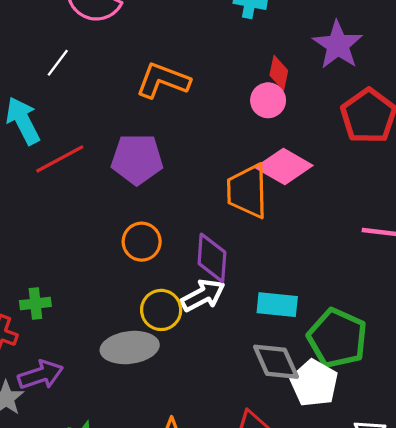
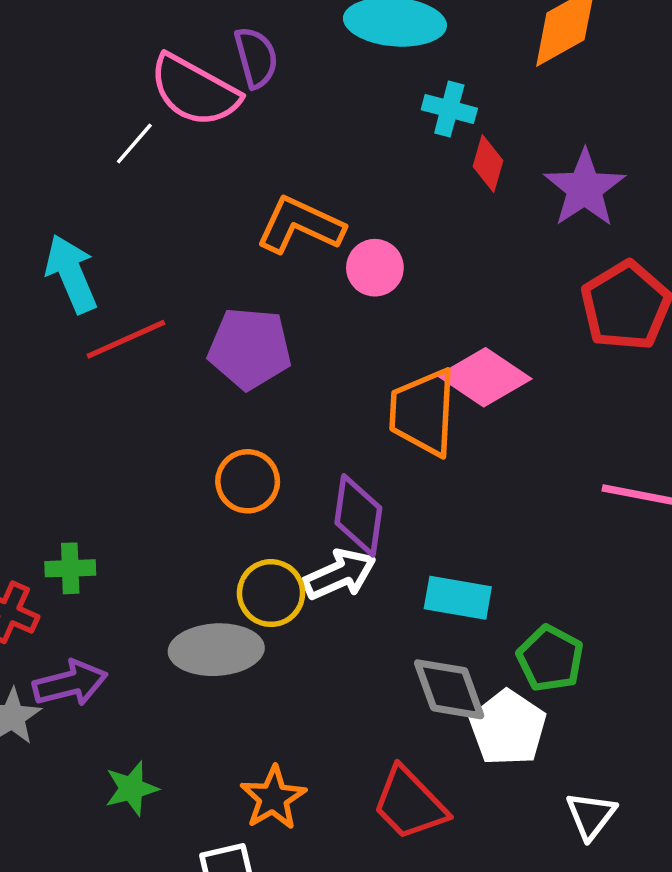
white line: (58, 63) -> (134, 144), moved
red diamond: (279, 73) -> (488, 163), moved
pink circle: (268, 100) -> (375, 268), moved
green pentagon: (337, 338) -> (550, 659), size x0.7

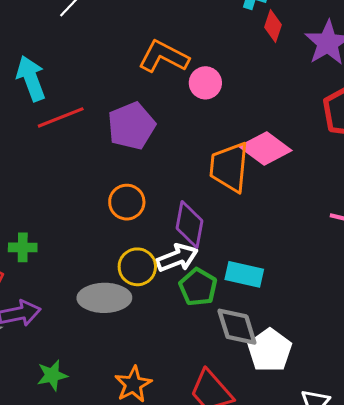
purple pentagon: (250, 348) -> (131, 126), turned -30
green pentagon: (550, 659) -> (198, 287), moved

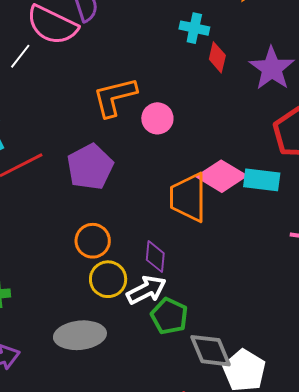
orange L-shape: (164, 57) -> (115, 97), turned -36
purple diamond: (189, 225) -> (155, 257), size x0.7
yellow circle: (137, 267) -> (108, 279), moved
cyan rectangle: (244, 274) -> (262, 180), moved

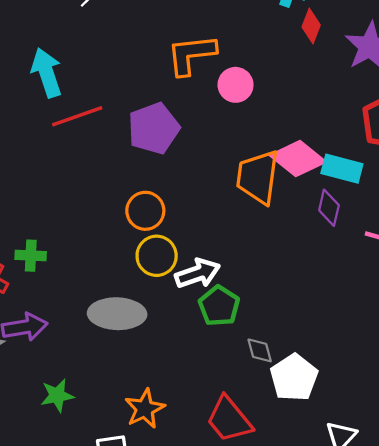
purple diamond: (155, 257) -> (329, 208), moved
gray diamond: (211, 351) -> (260, 350), size x0.6

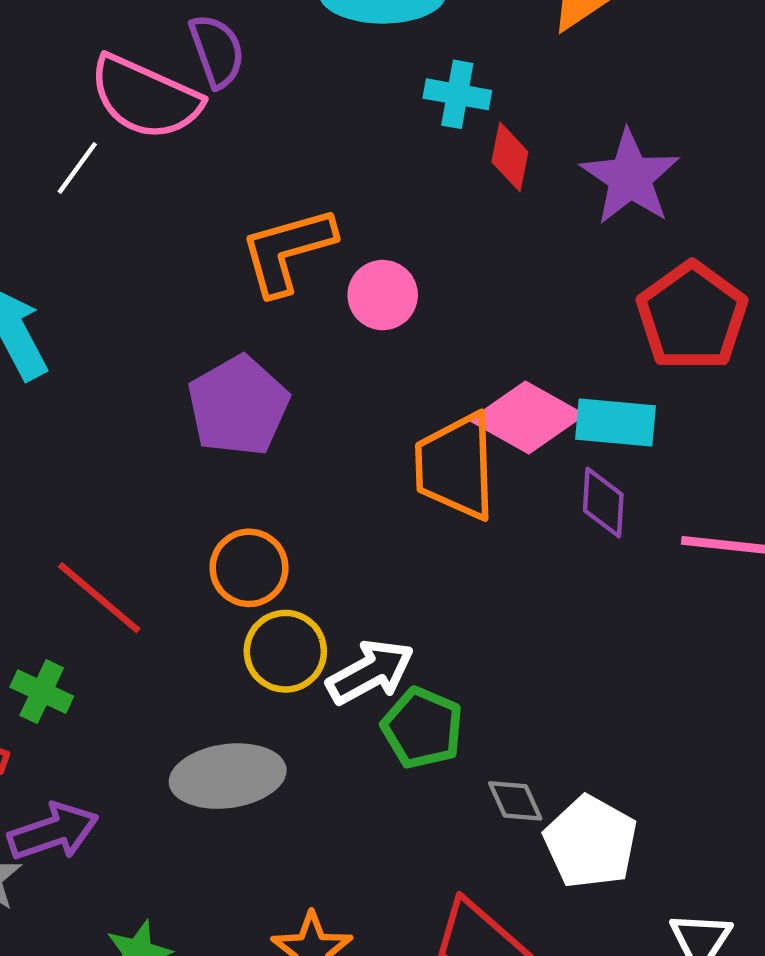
red line: (77, 116) -> (99, 598), moved, turned 69
green cross: (31, 256) -> (42, 692), turned 32

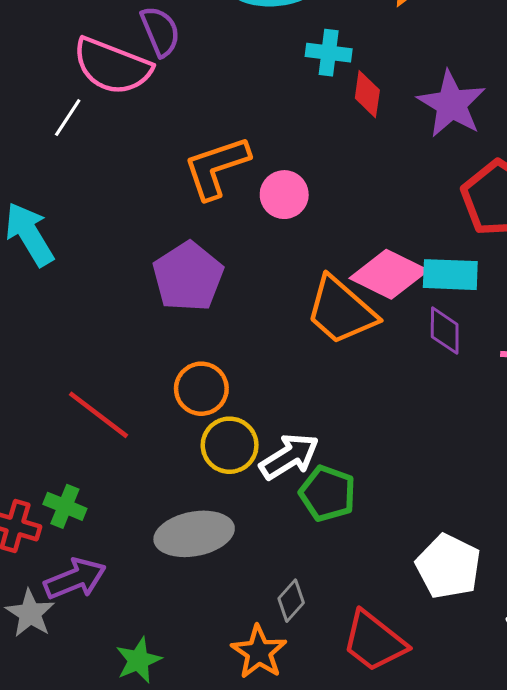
orange trapezoid: (456, 466) -> (341, 311), turned -44
green cross: (42, 692) -> (65, 506), moved
gray diamond: (515, 801) -> (291, 601), moved, turned 69

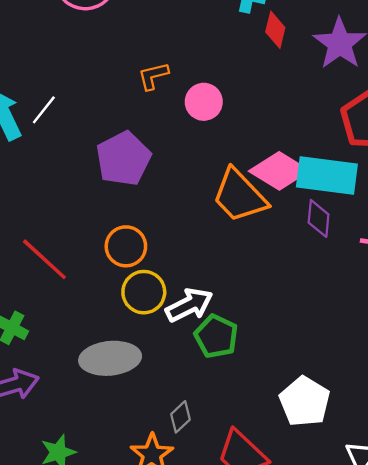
white line: (68, 118) -> (44, 110), moved
orange L-shape: (216, 167) -> (153, 76), size x0.6
cyan rectangle: (450, 275) -> (327, 175), size x1.4

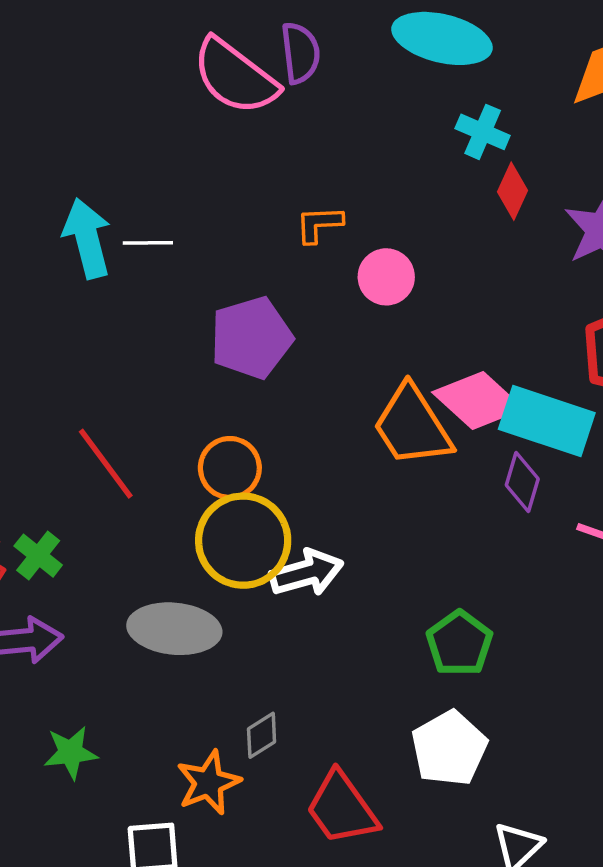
white line: (44, 110) -> (148, 243), turned 40
yellow circle: (144, 292) -> (243, 541), size x1.4
green pentagon: (216, 336) -> (459, 643), moved

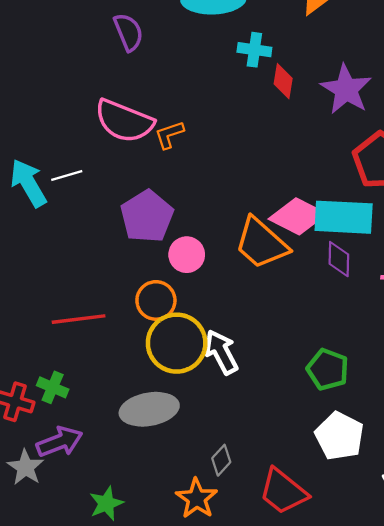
pink semicircle: (235, 76) -> (124, 121), moved
pink circle: (386, 277) -> (187, 255), moved
red line: (106, 464) -> (79, 319), turned -45
white arrow: (307, 573) -> (221, 352), turned -87

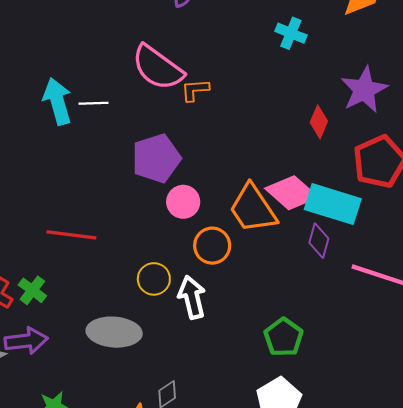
red diamond: (283, 81) -> (319, 122), moved
orange circle: (156, 300) -> (212, 246), moved
yellow circle: (177, 343) -> (154, 279), size x0.6

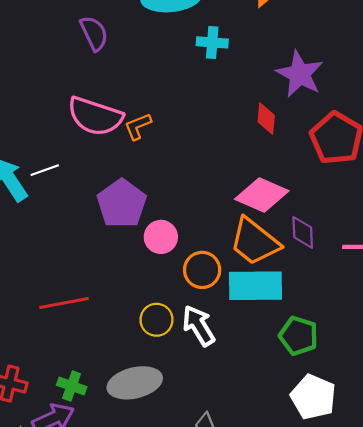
cyan rectangle: (333, 204) -> (256, 286), moved
orange trapezoid: (253, 209) -> (255, 242), moved
green cross: (32, 290) -> (72, 386), moved

